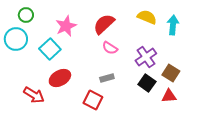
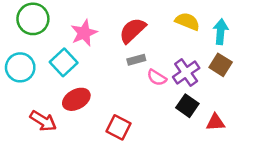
green circle: (26, 15) -> (33, 19), size x1.6
cyan circle: (16, 39) -> (20, 67), moved
pink semicircle: (110, 48) -> (157, 78), moved
brown square: (171, 73) -> (221, 65), moved
gray rectangle: (107, 78) -> (136, 60), moved

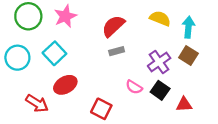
pink star: (84, 33) -> (65, 16), moved
pink semicircle: (157, 78) -> (134, 87), moved

